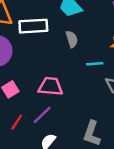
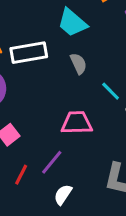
cyan line: (95, 64) -> (111, 91), turned 56
pink trapezoid: (51, 86) -> (77, 123), moved

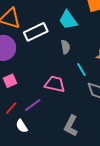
white rectangle: (29, 53) -> (36, 32), turned -30
white semicircle: (63, 195) -> (22, 126), moved, turned -80

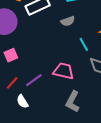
gray semicircle: (65, 47) -> (68, 21), turned 80
pink trapezoid: (55, 84) -> (64, 71), moved

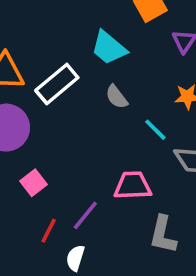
gray semicircle: (68, 21) -> (117, 97), turned 88
white semicircle: (22, 101) -> (75, 258), turned 64

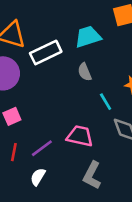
cyan trapezoid: (109, 48) -> (88, 37), turned 108
red line: (49, 231) -> (14, 152), turned -30
white semicircle: (75, 258) -> (38, 177), moved

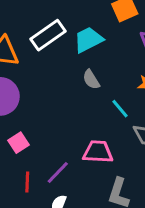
white rectangle: (46, 52) -> (48, 35), moved

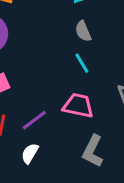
cyan line: (120, 109) -> (82, 63), moved

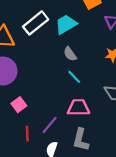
gray L-shape: (93, 151) -> (81, 140), moved

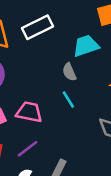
cyan trapezoid: (66, 24) -> (86, 46), moved
pink trapezoid: (78, 108) -> (29, 112), moved

